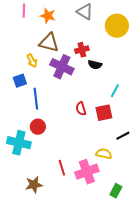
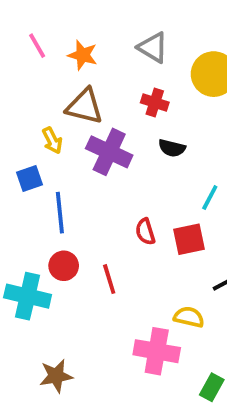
pink line: (24, 11) -> (37, 46), turned -32
red cross: (82, 50) -> (155, 103), moved, turned 32
red line: (62, 168) -> (109, 279), moved
pink cross: (87, 172) -> (157, 351), turned 30

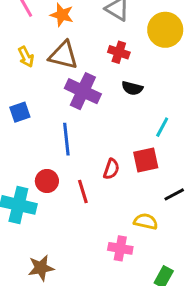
yellow arrow: (52, 140) -> (26, 57), moved
blue line: (60, 213) -> (66, 139), moved
red semicircle: (145, 232) -> (111, 169), moved, turned -144
pink cross: (157, 351) -> (120, 248), size x0.7

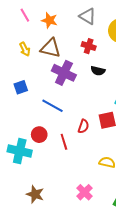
blue line: (66, 139) -> (53, 106), turned -55
pink cross: (120, 248) -> (84, 192), moved, turned 35
brown star: (41, 268) -> (35, 194), turned 30

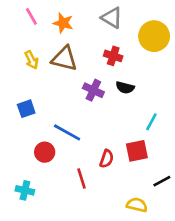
purple cross: (64, 73) -> (93, 90), moved, size x0.7
red circle: (39, 135) -> (45, 152), moved
cyan cross: (20, 151) -> (25, 190), size x0.6

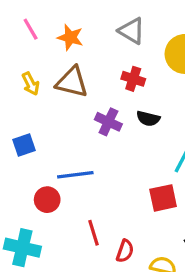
blue line: (67, 132) -> (75, 175), turned -36
red semicircle: (107, 159) -> (125, 251), moved
cyan cross: (25, 190) -> (22, 248), size x1.5

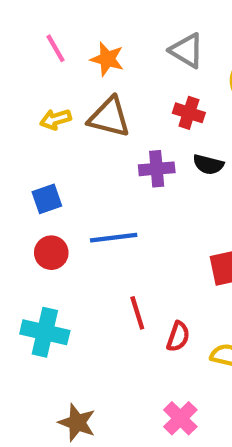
yellow arrow: (31, 84) -> (56, 119), turned 100
purple cross: (108, 122) -> (157, 169), turned -30
red circle: (47, 200) -> (51, 253), moved

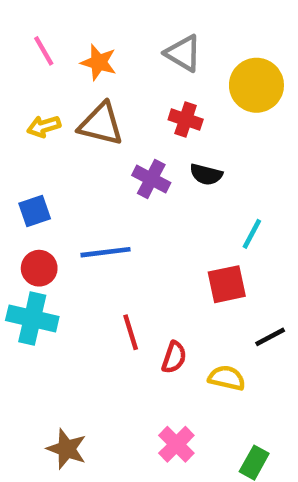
purple cross: (157, 169) -> (151, 179), turned 32
cyan cross: (45, 332) -> (32, 319), moved

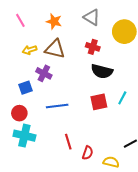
pink line: (44, 51) -> (20, 20), moved
black semicircle: (206, 174) -> (102, 71), size x1.5
purple cross: (151, 179) -> (44, 73), moved
red circle: (39, 268) -> (19, 113), moved
red square: (227, 284) -> (99, 102), moved

